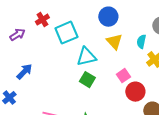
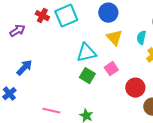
red cross: (42, 20) -> (42, 16), turned -32
cyan square: (66, 33) -> (66, 16), moved
pink square: (123, 76) -> (111, 69), moved

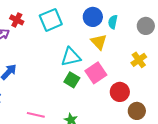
red cross: (42, 16) -> (17, 20), moved
cyan semicircle: (141, 38) -> (113, 22), moved
pink square: (111, 69) -> (96, 73), size x1.5

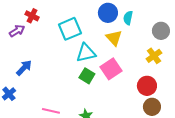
cyan square: (51, 20) -> (70, 29), moved
gray circle: (146, 26) -> (161, 31), moved
red circle: (120, 92) -> (147, 86), moved

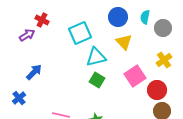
cyan semicircle: (128, 18) -> (145, 17), moved
gray circle: (161, 31) -> (163, 28), moved
pink square: (111, 69) -> (135, 76), moved

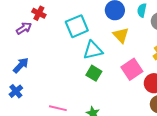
blue arrow: (34, 72) -> (21, 65), moved

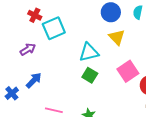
cyan square: (77, 26) -> (54, 28), moved
purple arrow: (24, 28) -> (28, 49), moved
blue arrow: (21, 65) -> (34, 80), moved

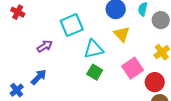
red cross: (35, 15) -> (18, 12), moved
cyan square: (54, 28) -> (72, 25), moved
purple arrow: (28, 49) -> (45, 46), moved

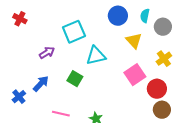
yellow triangle: (122, 34) -> (134, 41), moved
green square: (95, 72) -> (75, 79), moved

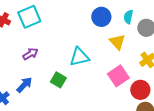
cyan square: (74, 32) -> (29, 17), moved

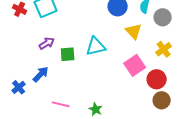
green square: (58, 80) -> (68, 54), moved, turned -35

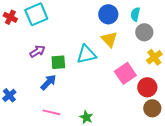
gray circle: (163, 17) -> (144, 32), moved
yellow triangle: (134, 31) -> (109, 39), moved
blue arrow: (41, 74) -> (48, 82), moved

